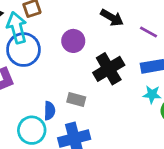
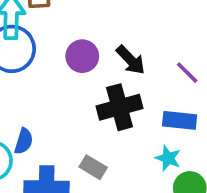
black arrow: (112, 18) -> (131, 60), moved
gray rectangle: (76, 99) -> (93, 167), moved

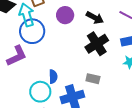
purple circle: (82, 56) -> (65, 15), moved

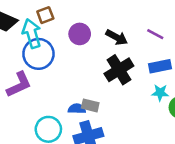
blue semicircle: (53, 77) -> (77, 109), moved, turned -88
gray rectangle: (93, 79) -> (90, 105), moved

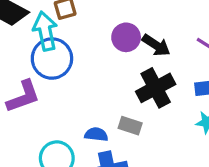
purple circle: (80, 34) -> (126, 37), moved
gray rectangle: (90, 105) -> (130, 126), moved

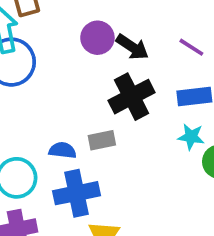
gray rectangle: (130, 126) -> (102, 140), turned -30

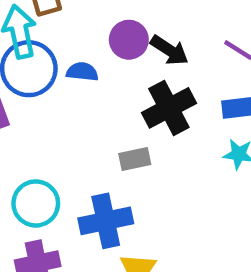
blue semicircle: (62, 150) -> (82, 72), moved

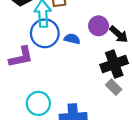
gray rectangle: (135, 159) -> (114, 87), moved, turned 49

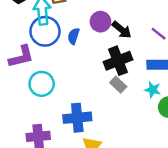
blue semicircle: (72, 39) -> (74, 36), turned -84
cyan circle: (38, 103) -> (42, 84), moved

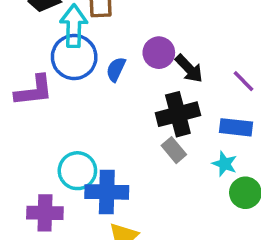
cyan circle: (42, 84) -> (77, 171), moved

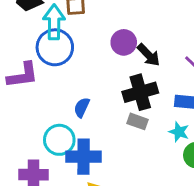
blue semicircle: (116, 69) -> (82, 107), moved
gray rectangle: (174, 150) -> (138, 121), turned -30

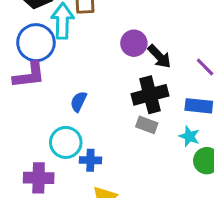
blue circle: (55, 47) -> (36, 43), moved
blue semicircle: (82, 107) -> (78, 102), moved
blue cross: (84, 157) -> (90, 160), size x0.6

